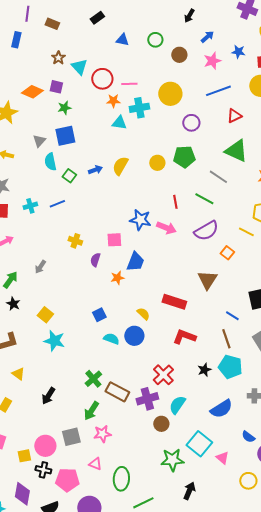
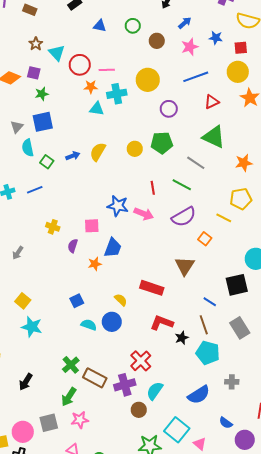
black star: (204, 370) -> (182, 338), moved

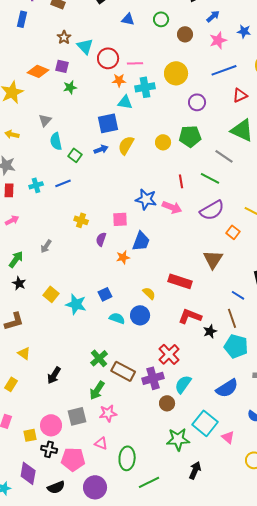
blue square: (43, 122) -> (108, 123), moved
cyan star: (32, 327) -> (76, 304), moved

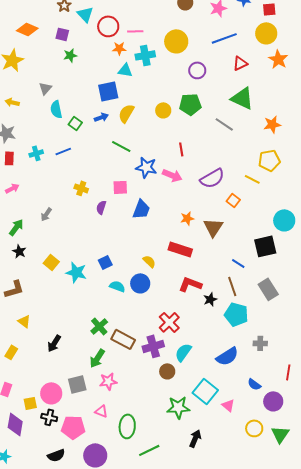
orange diamond: (38, 71) -> (27, 29), moved
green line: (210, 178) -> (121, 146), moved
orange star: (123, 257) -> (187, 218), moved
purple diamond: (28, 473) -> (15, 424), moved

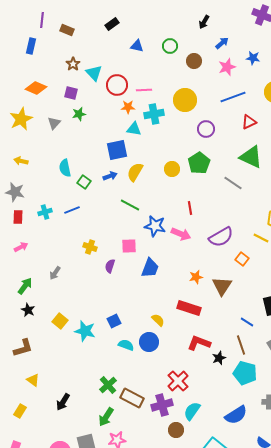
gray triangle: (45, 88) -> (54, 123), moved
green pentagon: (190, 104) -> (199, 163), turned -30

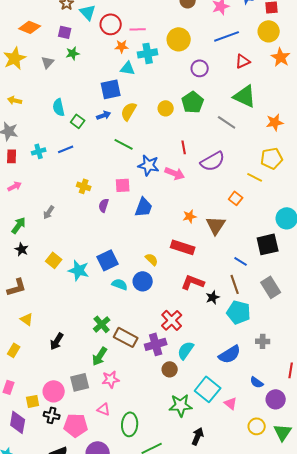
purple semicircle: (221, 237) -> (213, 161), moved
blue square: (114, 321) -> (108, 260), size x1.5

